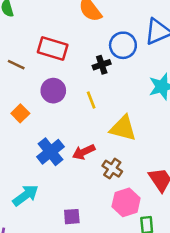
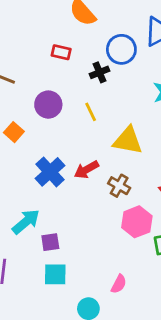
red rectangle: (53, 48) -> (61, 52), moved, size x0.6
purple square: (72, 217) -> (50, 242), moved

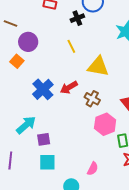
purple circle: (48, 105) -> (28, 42), moved

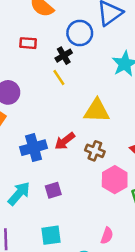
yellow line: (71, 46) -> (59, 78), moved
blue cross: (43, 89) -> (34, 148), turned 35
purple square: (44, 139) -> (53, 190), moved

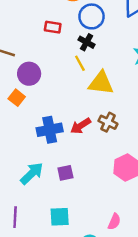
blue circle: (80, 33) -> (92, 16), moved
black cross: (64, 56) -> (87, 42), turned -35
yellow triangle: (97, 111) -> (101, 83), moved
brown cross: (95, 151) -> (108, 122), moved

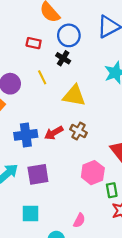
yellow line: (80, 63) -> (42, 77), moved
purple square: (65, 173) -> (38, 174), size x1.5

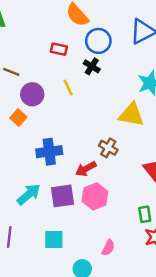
yellow triangle: (74, 96) -> (131, 115), moved
red arrow: (54, 133) -> (86, 169), moved
pink hexagon: (93, 173) -> (95, 196), moved

